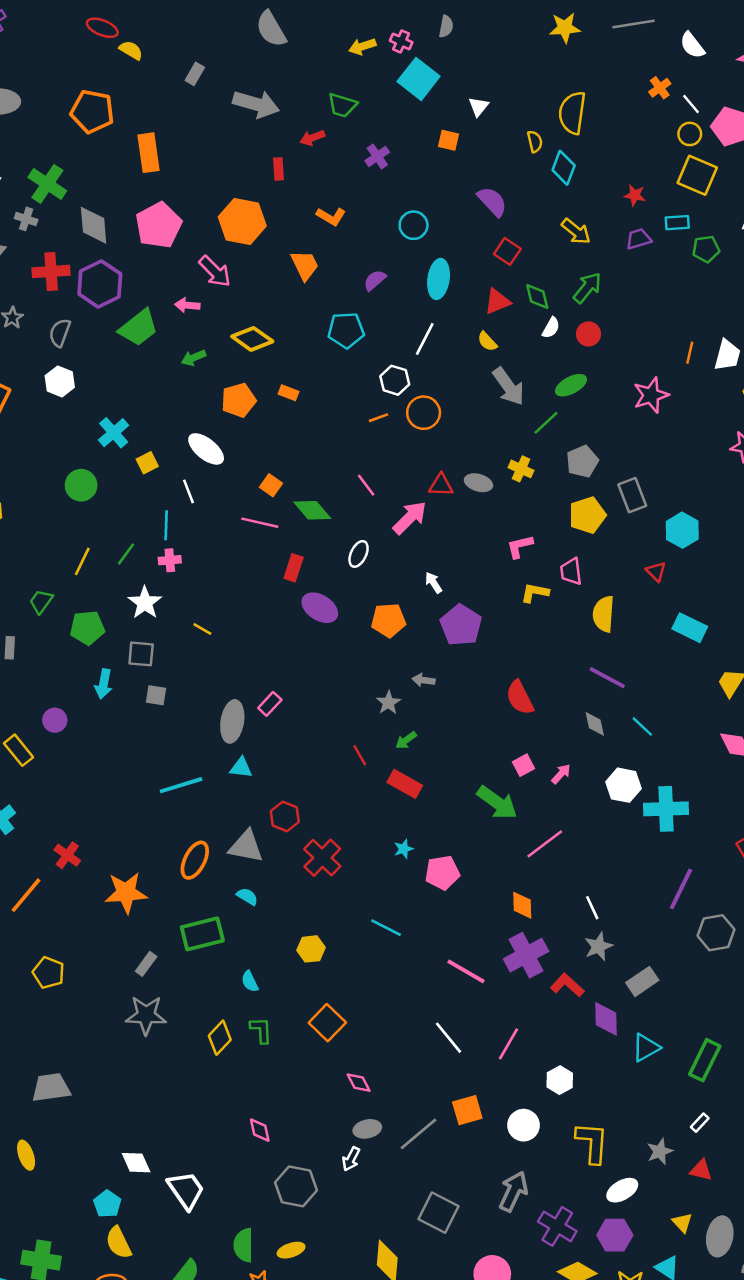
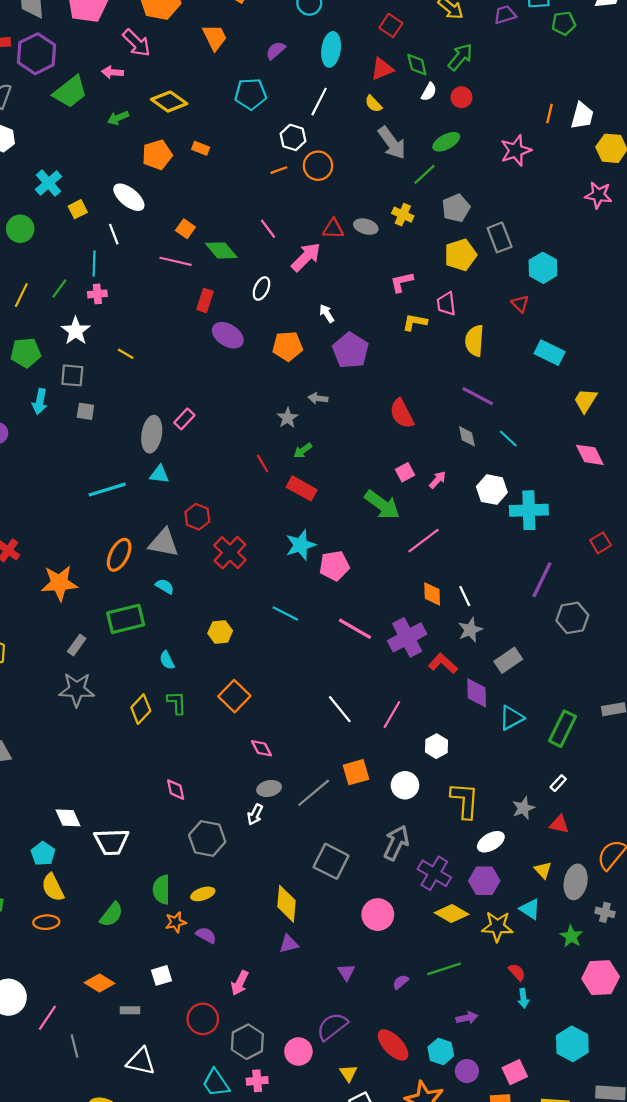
cyan star: (404, 849) -> (301, 545), size x1.8
orange diamond: (522, 905) -> (432, 594), moved
pink line: (466, 971) -> (355, 629), moved
white trapezoid: (186, 1190) -> (111, 842), turned 123

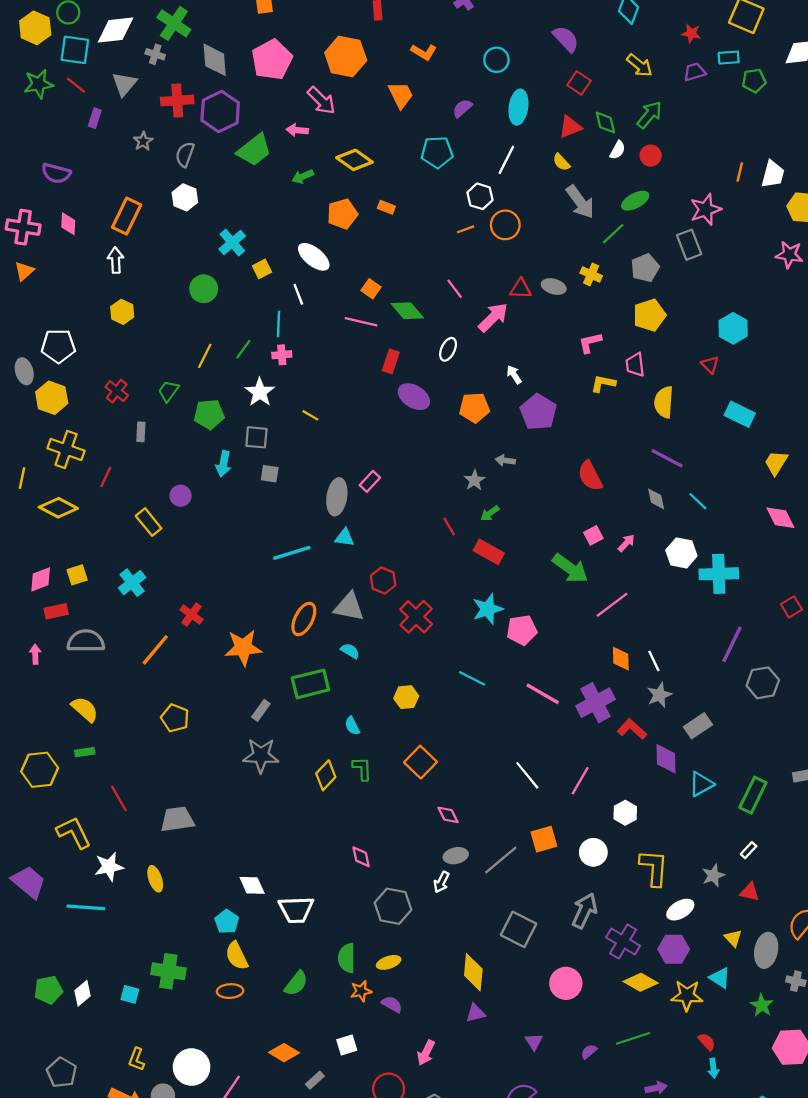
gray rectangle: (500, 237) -> (689, 245), moved
gray rectangle: (130, 1010) -> (315, 1080), turned -42

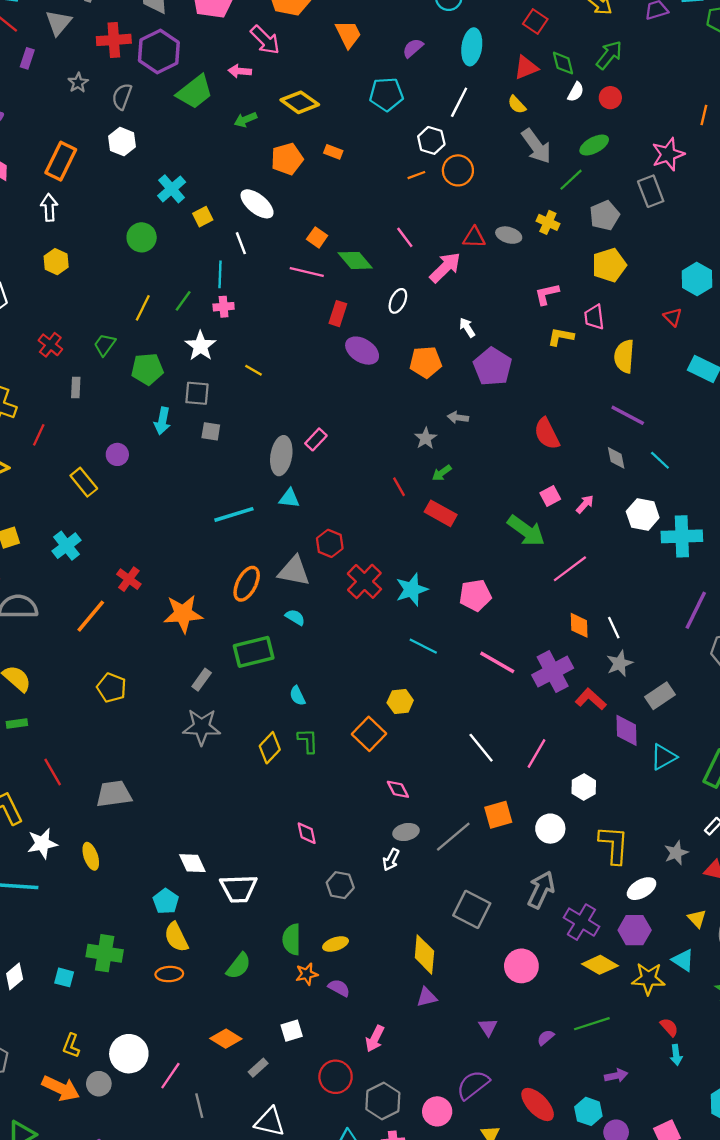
cyan star: (488, 609) -> (412, 590), moved
yellow hexagon: (406, 697) -> (400, 702), moved
gray hexagon: (393, 906) -> (340, 885), size x0.7

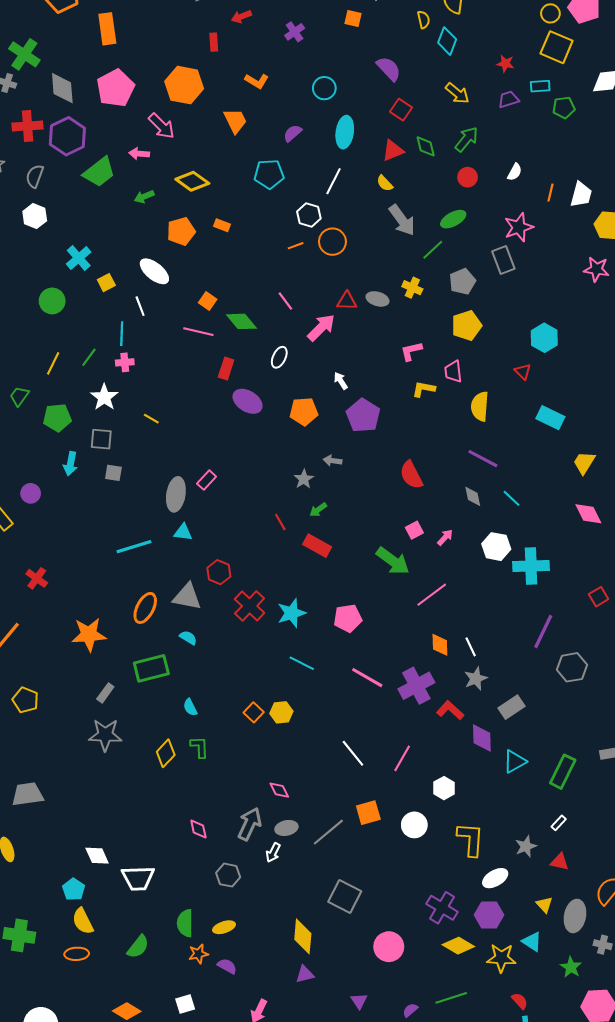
white semicircle: (576, 92) -> (515, 172), moved
red cross: (129, 579) -> (37, 578), moved
orange square: (369, 734) -> (254, 712), moved, size x0.7
gray arrow: (541, 890) -> (250, 824), moved

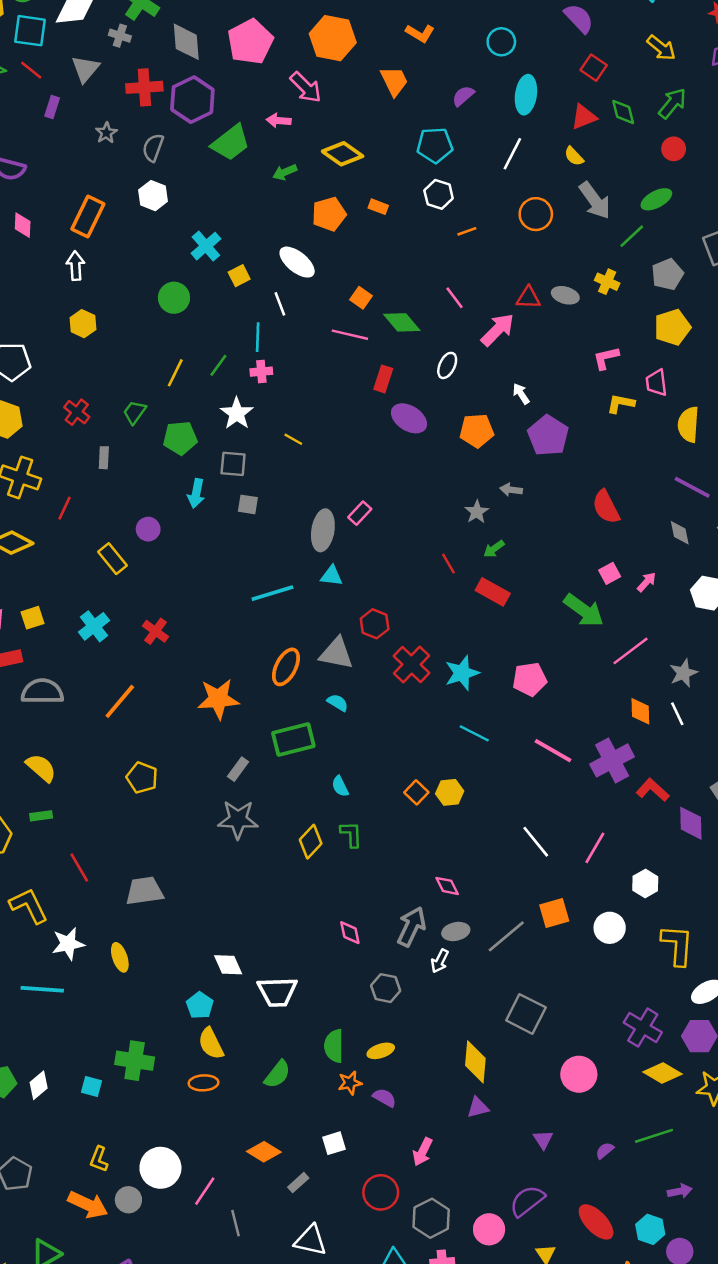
white hexagon: (309, 215) -> (439, 194), moved
orange circle: (332, 242) -> (536, 214), moved
gray star: (476, 679) -> (683, 673), moved

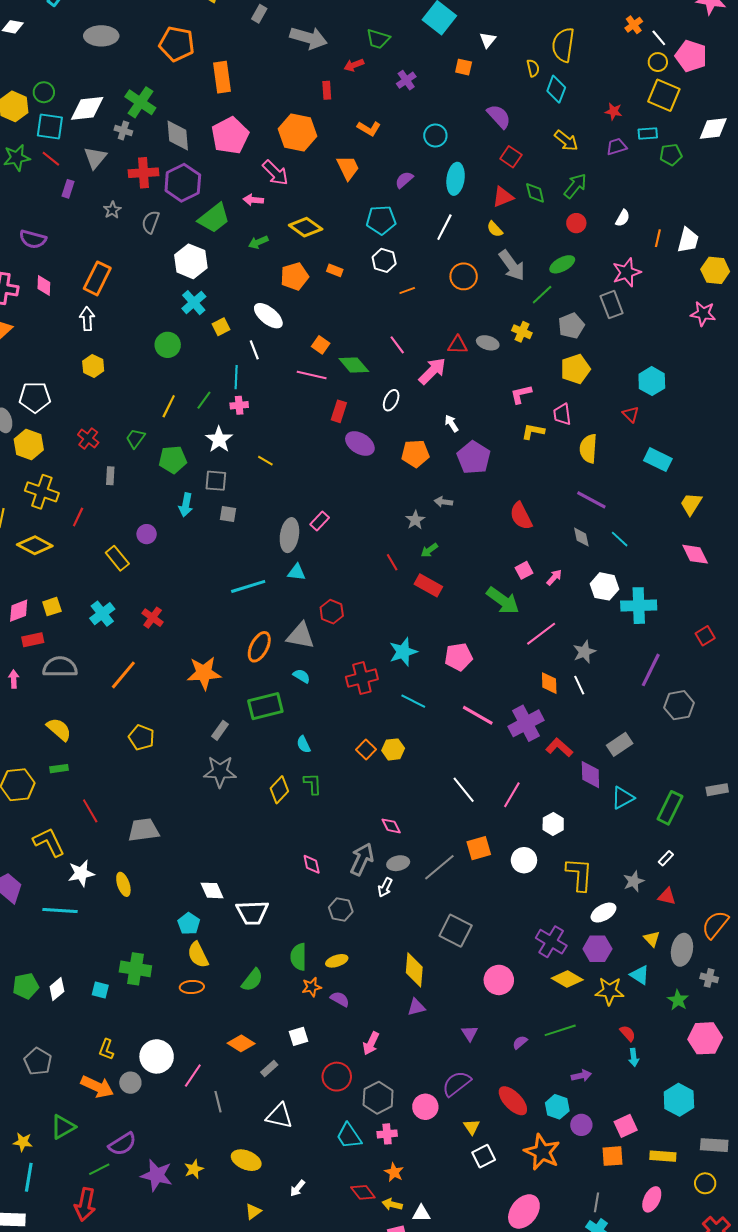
white hexagon: (153, 196) -> (191, 261), moved, size x1.4
red cross: (411, 664) -> (362, 678), moved, turned 32

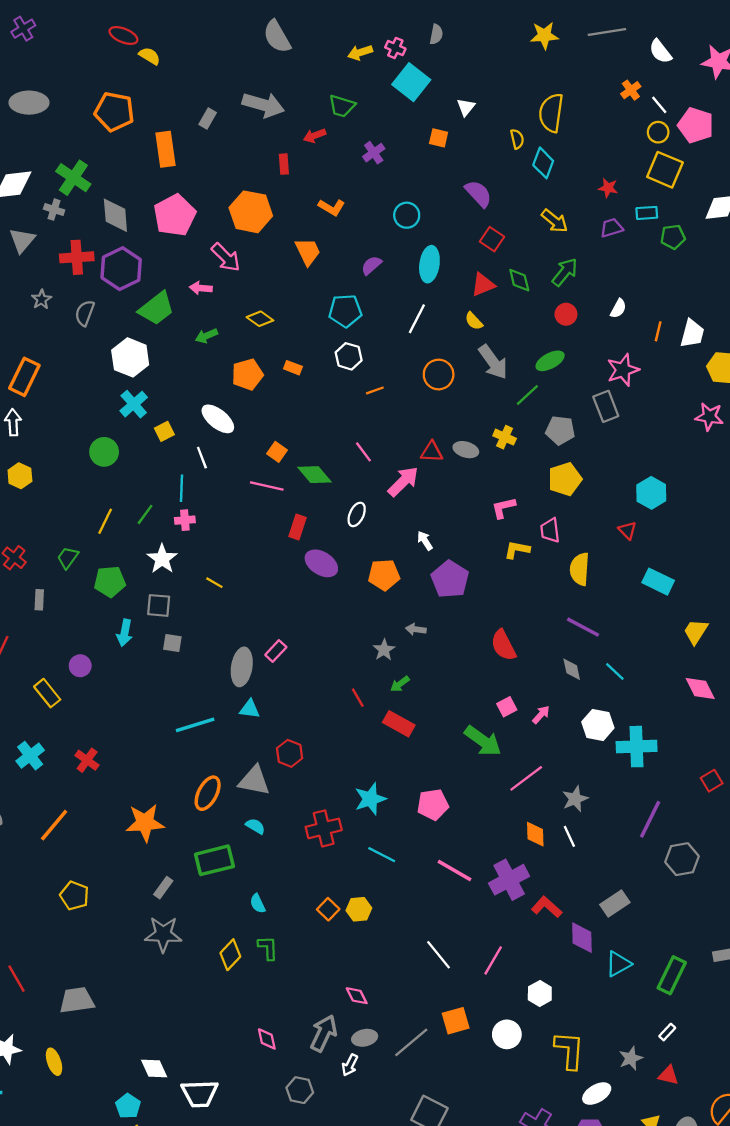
gray rectangle: (259, 14) -> (208, 119), moved
yellow diamond: (306, 227) -> (260, 319), size x0.7
gray pentagon: (571, 326) -> (560, 430), turned 30

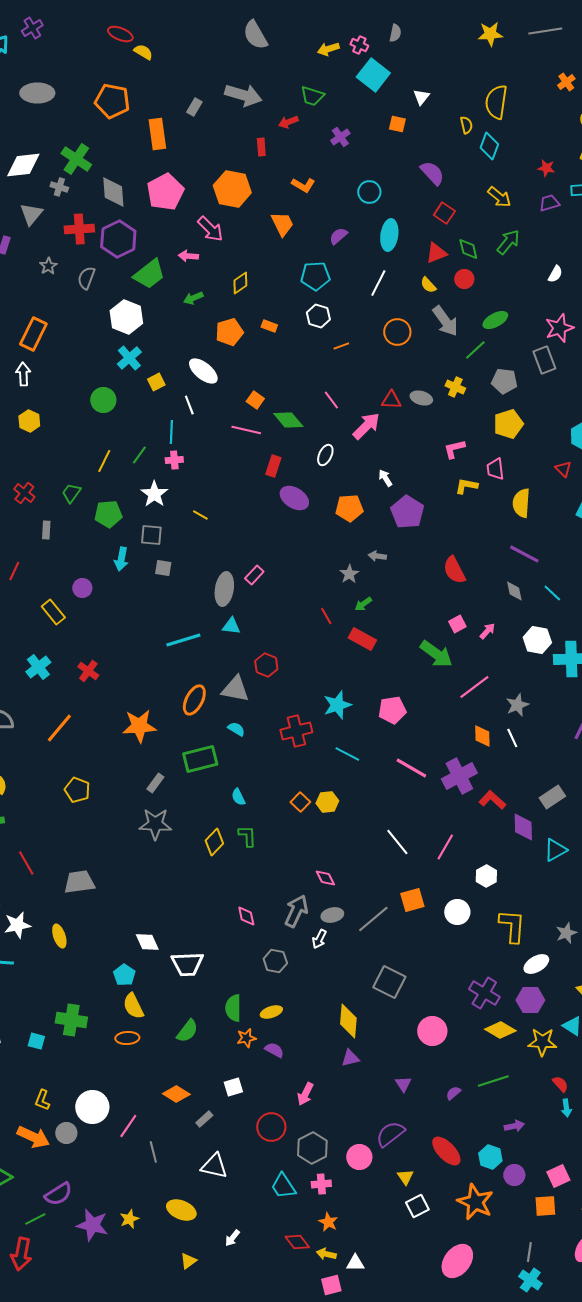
red circle: (566, 314) -> (464, 279), moved
yellow diamond: (260, 319) -> (240, 283), turned -70

